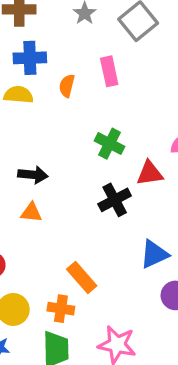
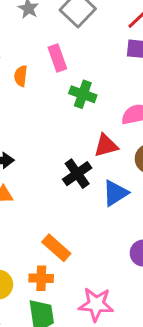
green cross: (110, 144) -> (83, 94), moved
blue triangle: (154, 254) -> (115, 193), moved

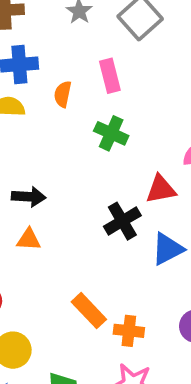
green cross: (83, 94) -> (111, 133), moved
orange cross: (41, 278) -> (129, 331), moved

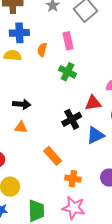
orange rectangle: (89, 311) -> (53, 156), moved

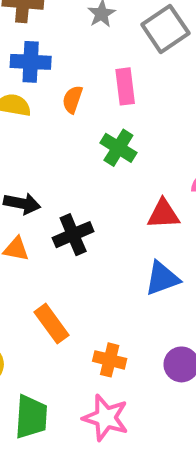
black cross: (72, 119) -> (73, 235), moved
orange rectangle: (53, 156) -> (51, 324), moved

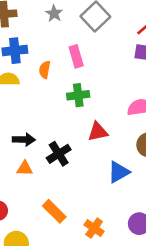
green cross: (118, 148) -> (78, 95), turned -30
red triangle: (163, 214) -> (98, 132), moved
orange cross: (110, 360) -> (94, 228), turned 30

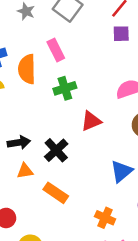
orange semicircle: (45, 70) -> (27, 69), size x1.6
blue triangle: (119, 172) -> (121, 171), moved
orange rectangle: (54, 211) -> (56, 193), moved

